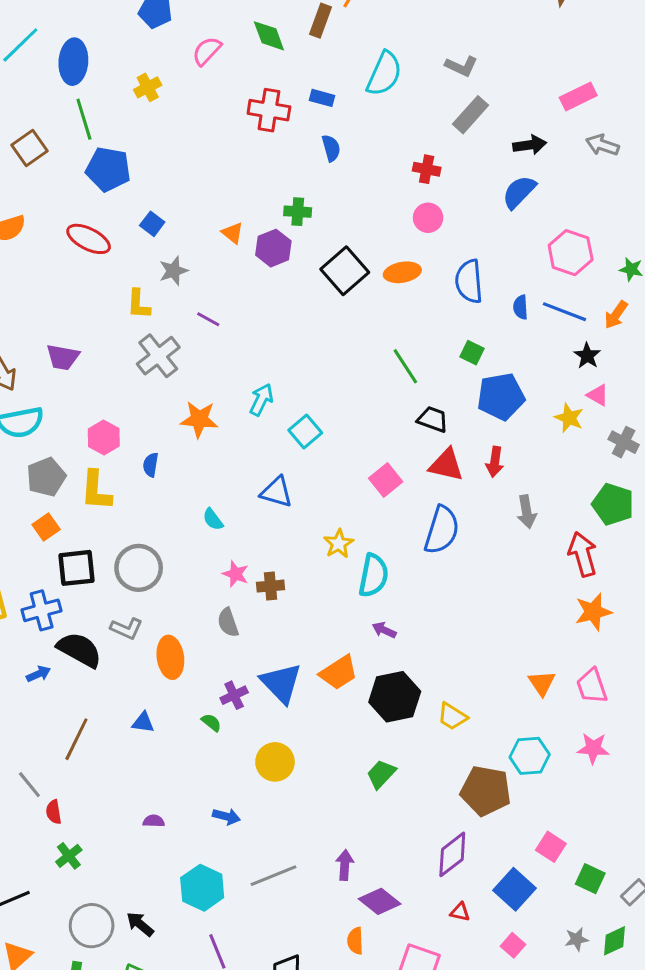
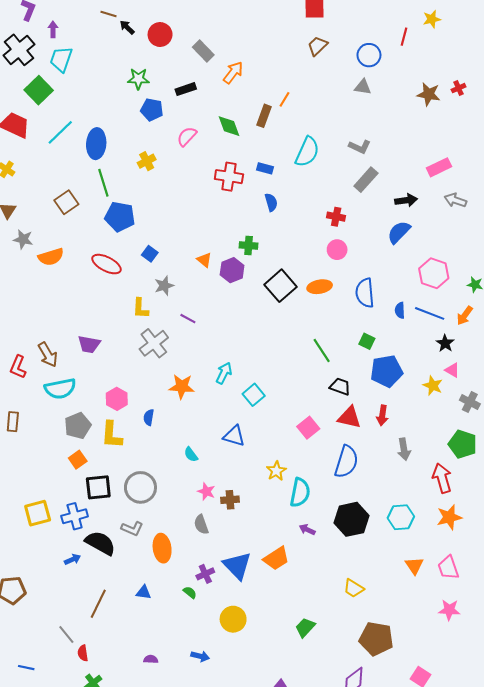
black hexagon: (395, 697) -> (351, 519), moved
cyan hexagon: (530, 756) -> (401, 517), moved

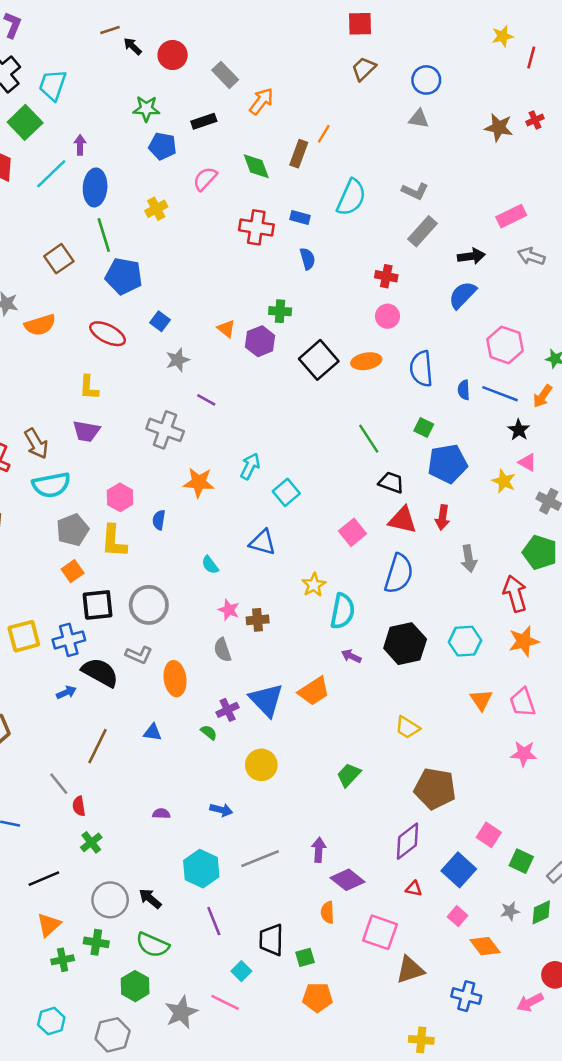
brown line: (109, 14) -> (110, 30), turned -35
purple arrow: (53, 29) -> (80, 145), moved
red line: (404, 37) -> (531, 57), moved
yellow L-shape: (140, 308) -> (89, 387), moved
gray cross: (154, 343) -> (165, 430), turned -32

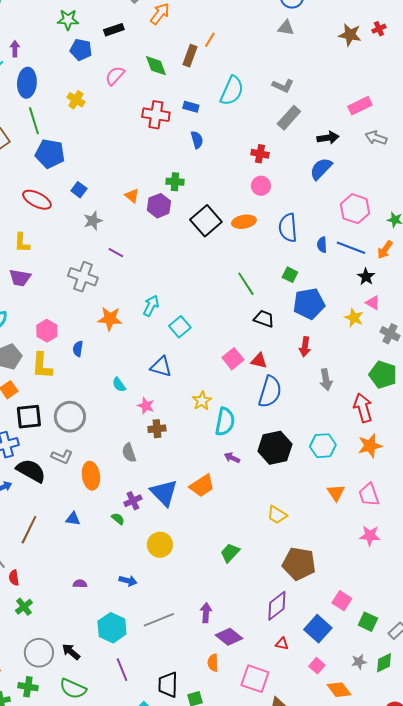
yellow cross: (156, 209) -> (76, 100), turned -30
red triangle: (403, 520) -> (259, 361), moved, size x0.7
pink star: (229, 610) -> (146, 406), moved

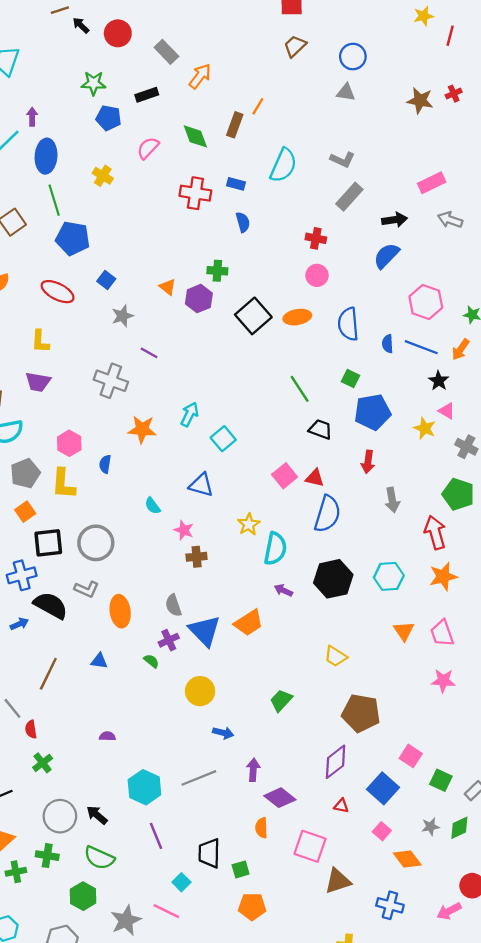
gray semicircle: (129, 453) -> (173, 605), moved
blue arrow: (128, 581) -> (223, 733), moved

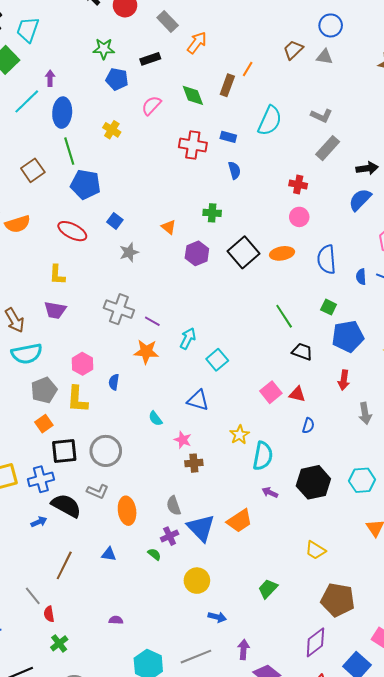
brown trapezoid: (295, 46) -> (293, 50), moved
purple hexagon: (199, 299) -> (197, 253), moved
purple line: (149, 353) -> (152, 321), moved
blue semicircle: (327, 514) -> (308, 426), size x0.5

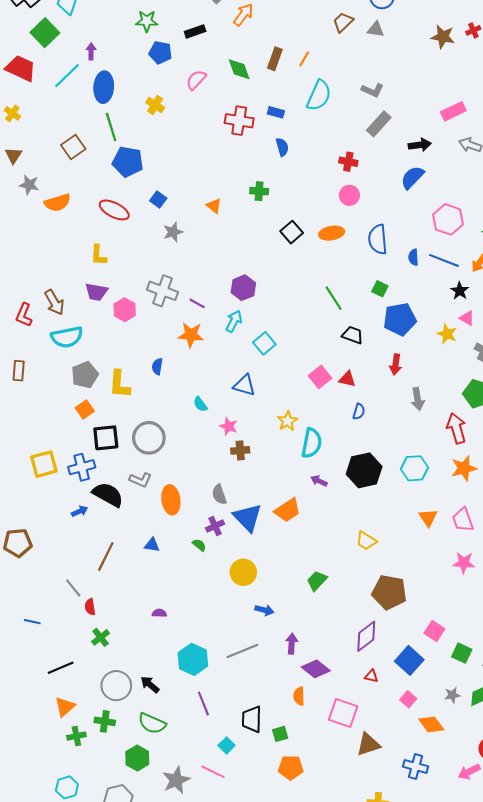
orange line: (248, 69) -> (304, 59), moved
black square: (244, 252) -> (292, 232), size x0.7
purple hexagon: (197, 253) -> (243, 288), moved
pink hexagon: (82, 364) -> (125, 310), moved

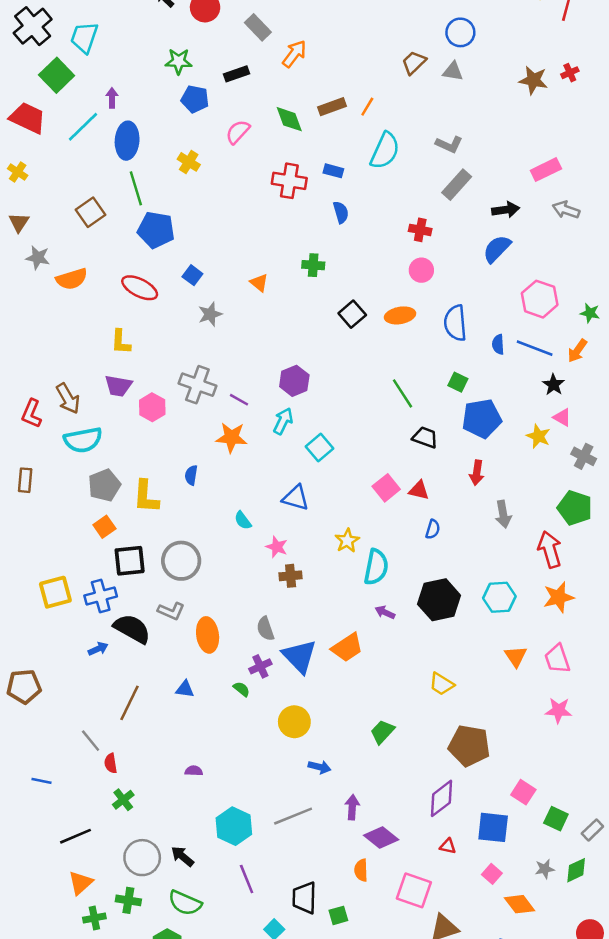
brown rectangle: (275, 59) -> (332, 107), turned 50
blue square: (409, 660) -> (493, 827), turned -36

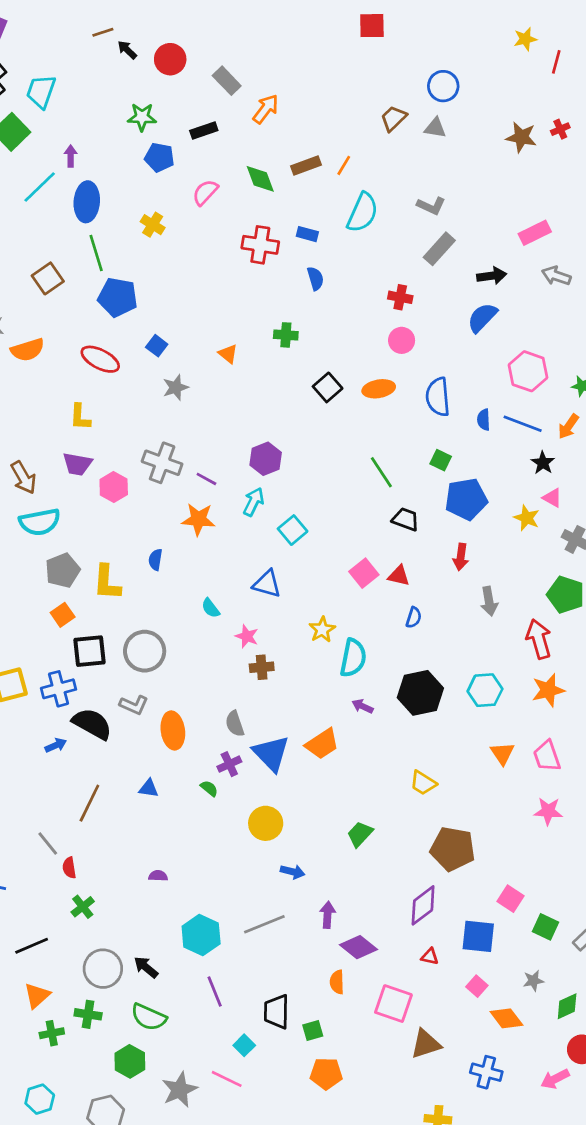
green diamond: (576, 870) -> (567, 1006), moved

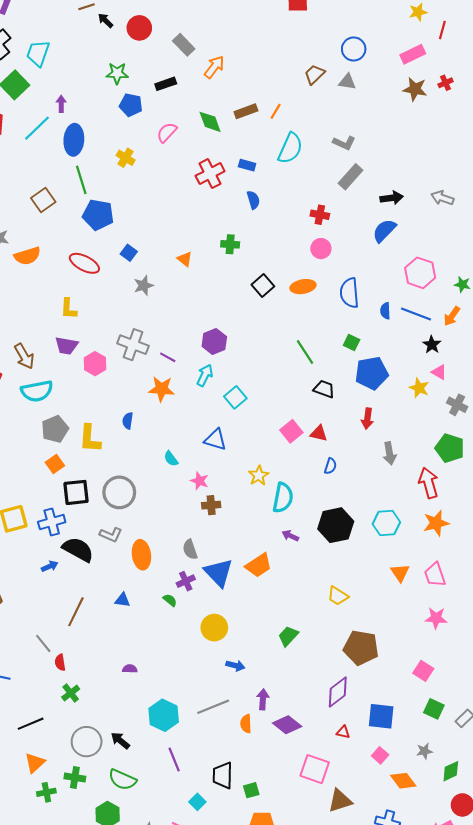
pink rectangle: (535, 233) -> (413, 54), moved
red cross: (260, 245) -> (210, 174), turned -36
pink square: (511, 899) -> (423, 671), moved
orange semicircle: (337, 982) -> (246, 724), moved

